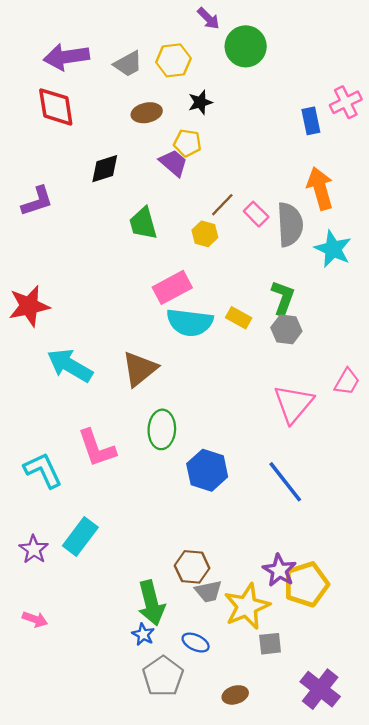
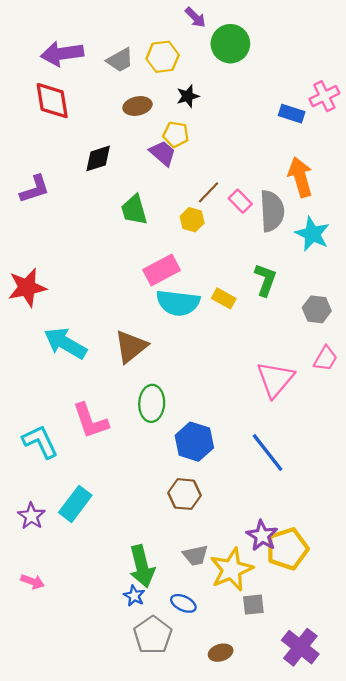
blue rectangle: (311, 121) -> (292, 114), turned -60
gray hexagon: (286, 329) -> (317, 309), moved
brown hexagon: (192, 567) -> (184, 494), moved

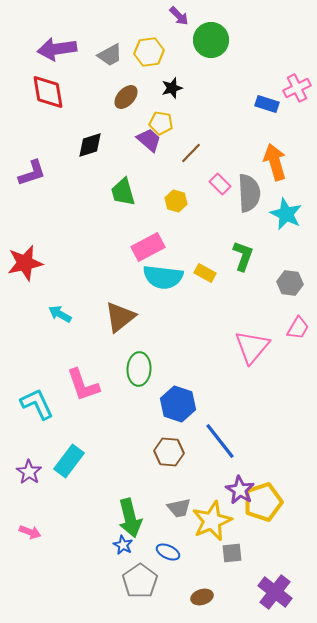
brown ellipse: (137, 106) -> (126, 97), turned -35
brown line: (209, 192) -> (191, 153), moved
cyan arrow: (65, 343) -> (60, 314), size x0.6
blue line: (268, 453) -> (220, 441), moved

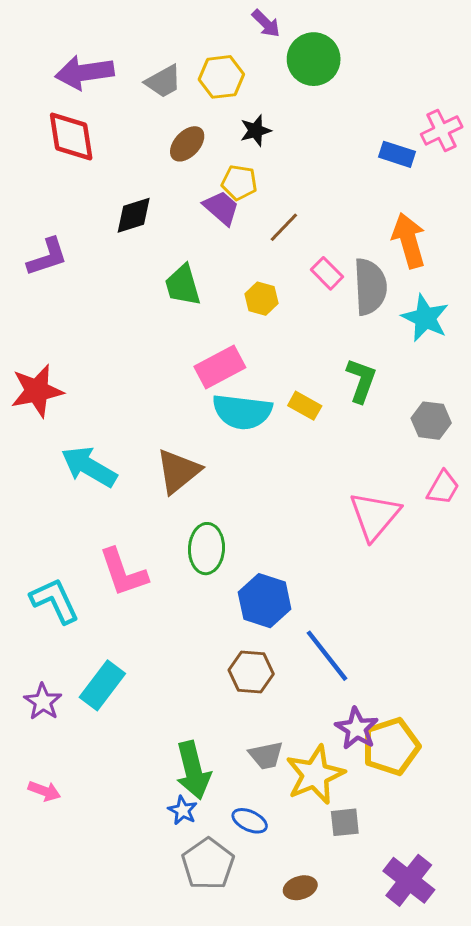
cyan arrow: (60, 314) -> (89, 467), size x1.6

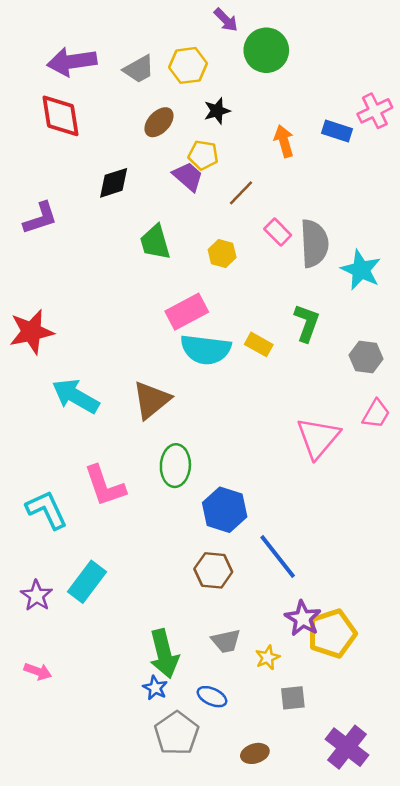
orange arrow: (409, 241) -> (284, 141), moved, size x0.7
yellow star: (315, 775) -> (268, 657), size x0.5

